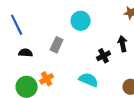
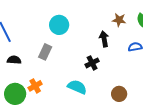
cyan circle: (81, 21) -> (59, 25), moved
black arrow: (123, 44) -> (104, 39), moved

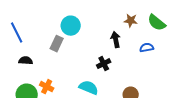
gray rectangle: (45, 52) -> (57, 44), moved
orange cross: (35, 86) -> (47, 87), turned -32

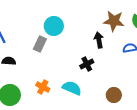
brown star: (131, 21) -> (114, 21), size x1.5
orange cross: (47, 87) -> (43, 87), moved

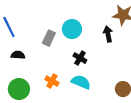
cyan circle: (54, 26) -> (72, 29), moved
black cross: (87, 64) -> (80, 58), moved, turned -32

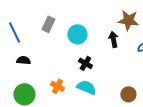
gray rectangle: (49, 38) -> (48, 24), moved

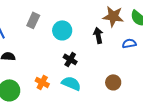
brown circle: (128, 94) -> (113, 82), moved

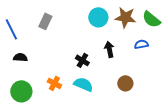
cyan circle: (62, 30) -> (98, 17), moved
black arrow: (98, 35) -> (109, 49), moved

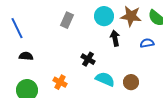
gray rectangle: (45, 21) -> (67, 20), moved
black arrow: (109, 49) -> (115, 38), moved
cyan semicircle: (83, 84) -> (105, 79), moved

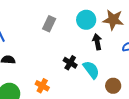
cyan semicircle: (105, 79) -> (91, 70), moved, turned 30

